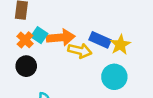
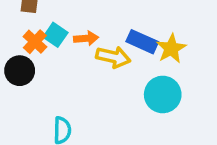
orange arrow: (61, 38) -> (86, 38), size x0.6
black circle: (26, 66) -> (20, 71), moved

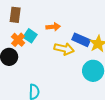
orange arrow: (86, 38) -> (53, 27), moved

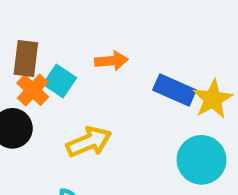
brown rectangle: (15, 15) -> (26, 59), moved
yellow arrow: (64, 49) -> (89, 142), moved, turned -36

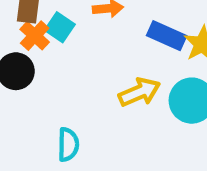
yellow arrow: (89, 142) -> (139, 92), moved

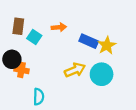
orange cross: (35, 36) -> (22, 70), moved, turned -32

